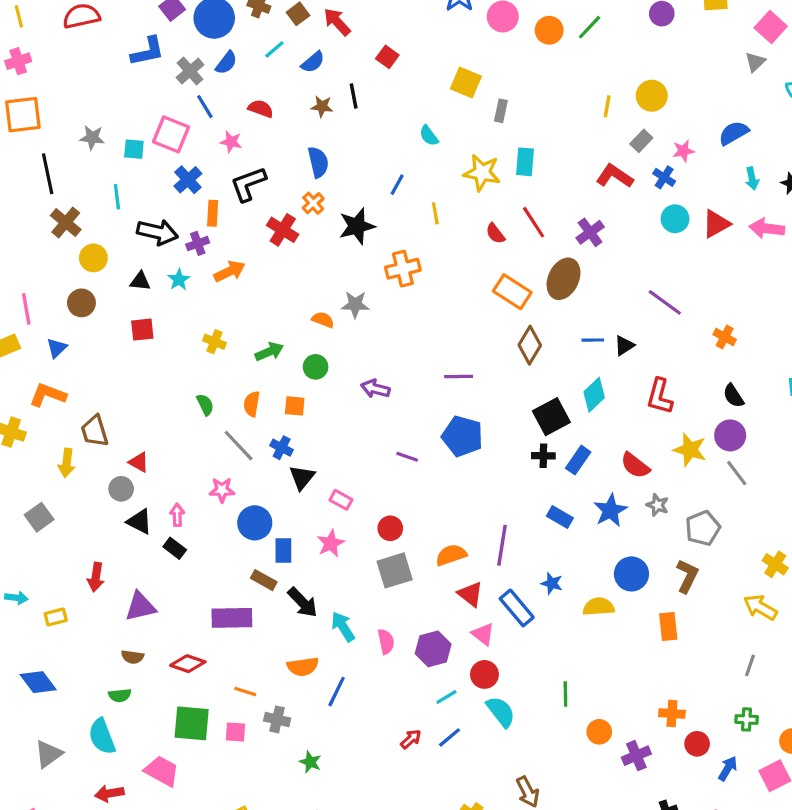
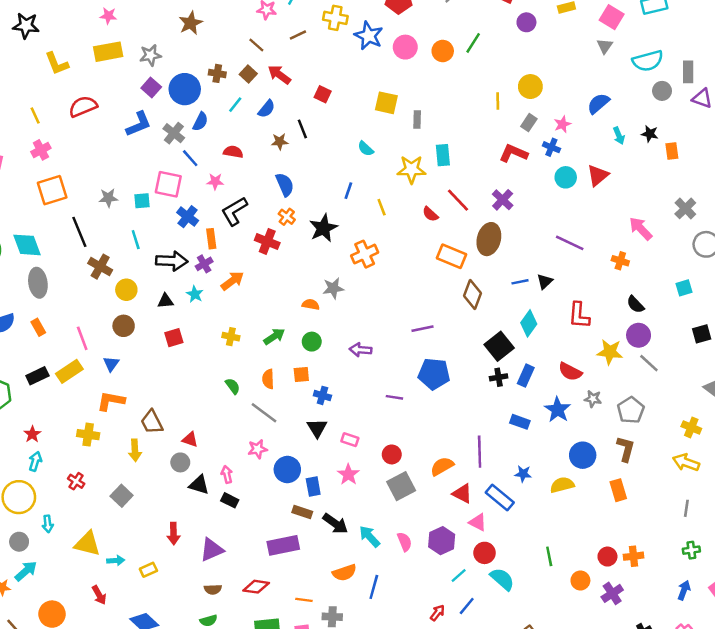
pink arrow: (767, 228) -> (641, 229), moved, turned 50
blue cross: (282, 448) -> (322, 395), moved
red circle: (697, 744) -> (607, 557), moved

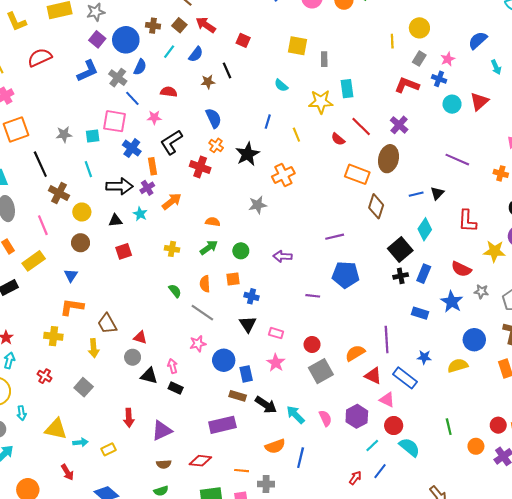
orange semicircle: (311, 304) -> (213, 222), moved
pink line: (82, 338) -> (43, 225), moved
yellow rectangle: (69, 371) -> (34, 261), moved

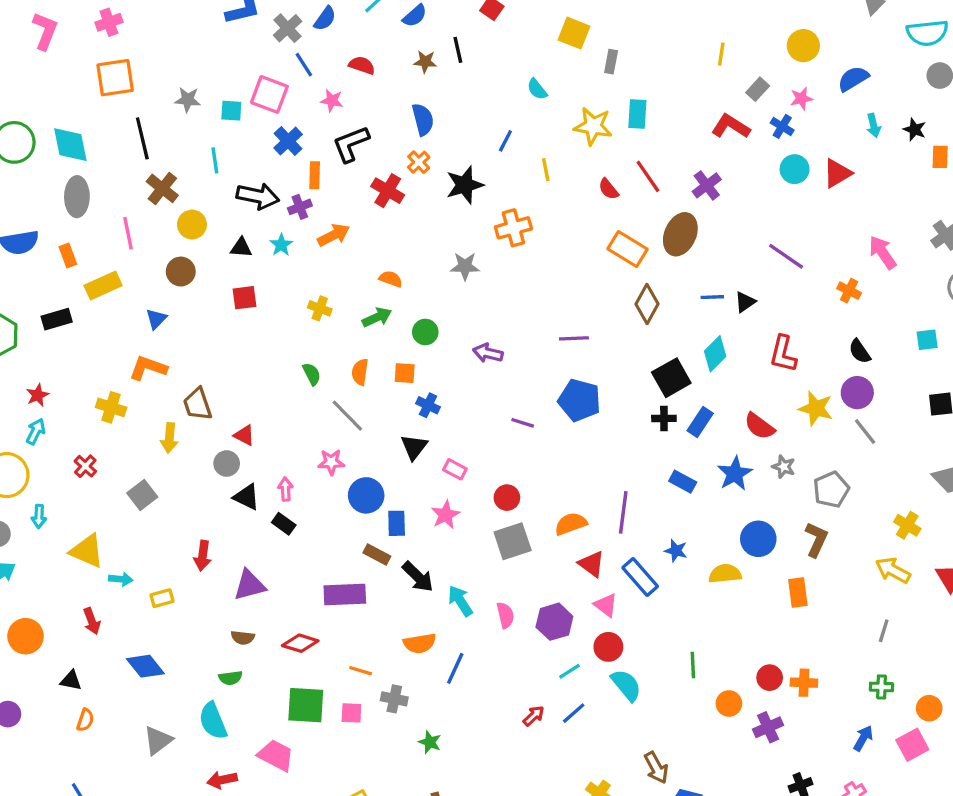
yellow circle: (419, 28) -> (803, 46), moved

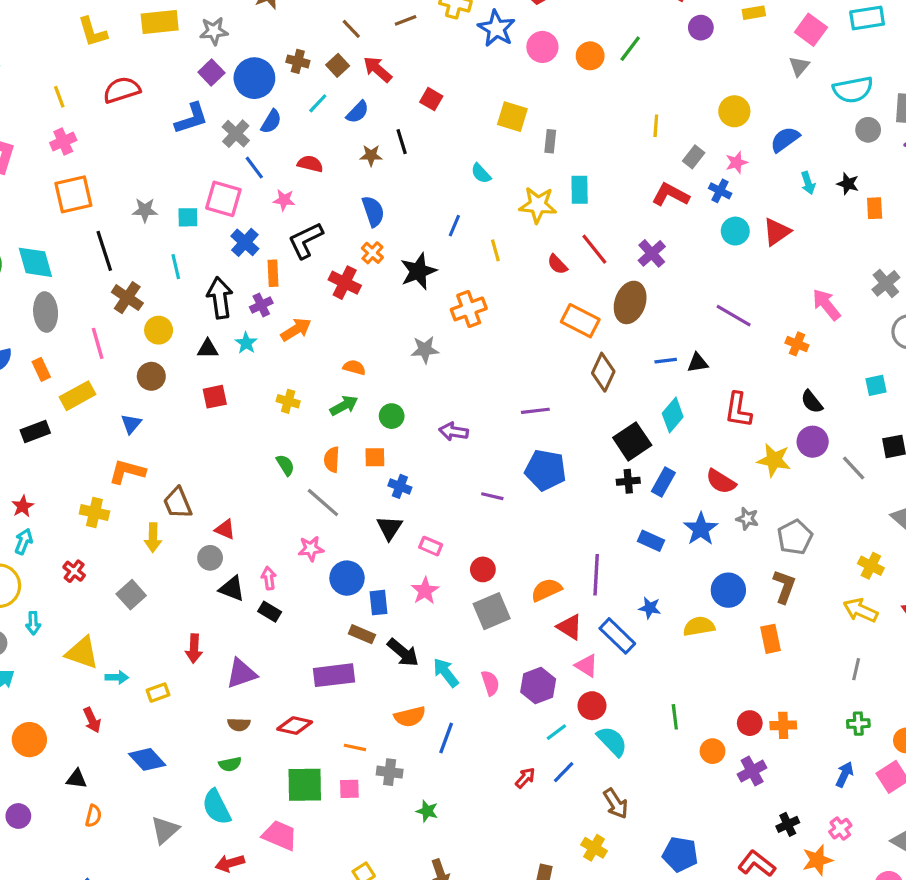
black arrow: (258, 196) -> (220, 298), turned -105
black triangle: (745, 302) -> (698, 363), turned 30
gray line: (865, 432) -> (854, 468), moved
brown arrow: (656, 768) -> (616, 804), moved

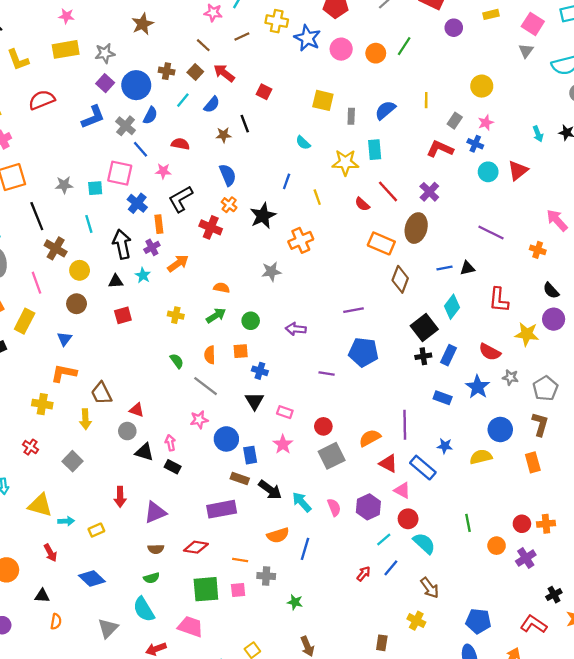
blue semicircle: (785, 139) -> (385, 110), moved
yellow rectangle: (77, 396) -> (25, 321), turned -30

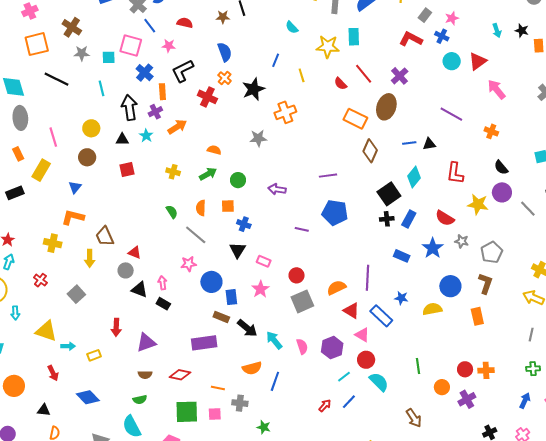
black line: (37, 216) -> (57, 79), turned -45
pink arrow: (557, 220) -> (496, 89), moved
brown cross: (56, 248) -> (72, 27), moved
brown arrow: (430, 588) -> (414, 418), moved

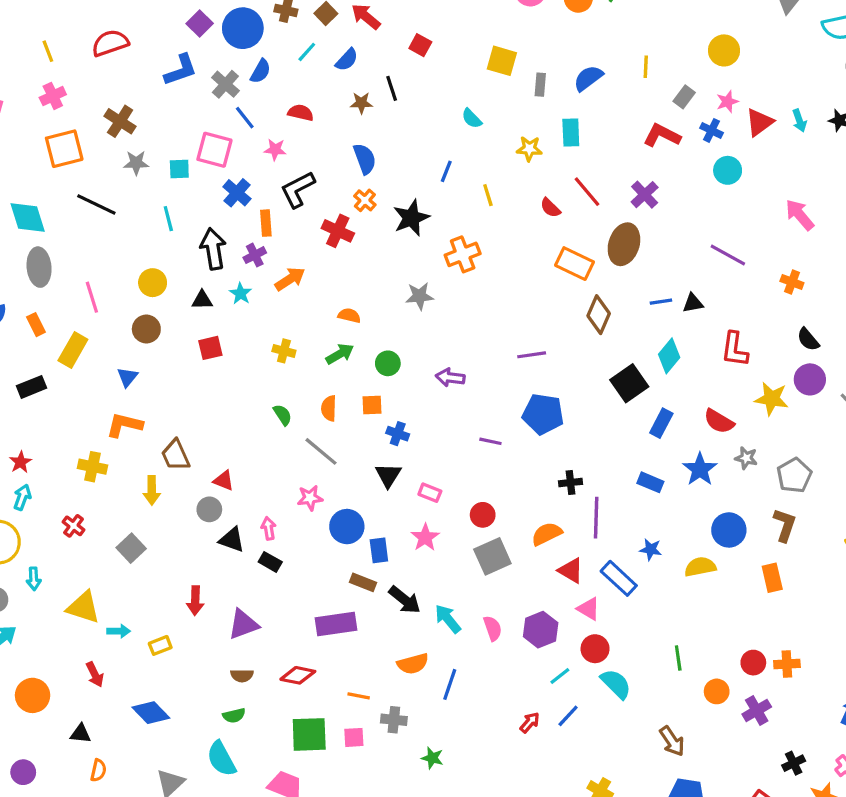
yellow star: (328, 47) -> (529, 149), size x0.7
red triangle: (478, 61) -> (759, 122), moved
black cross: (387, 219) -> (570, 483), moved

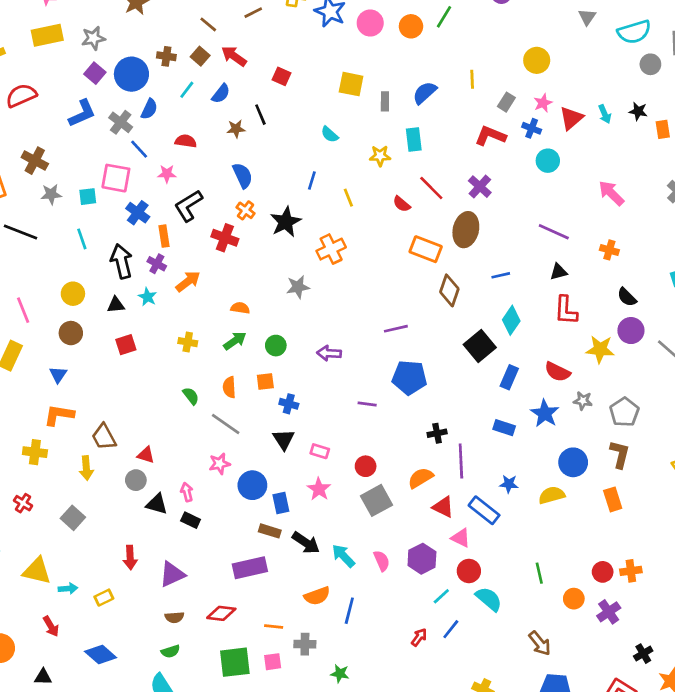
purple cross: (255, 255) -> (157, 264), turned -30
black triangle: (693, 303) -> (559, 272), moved

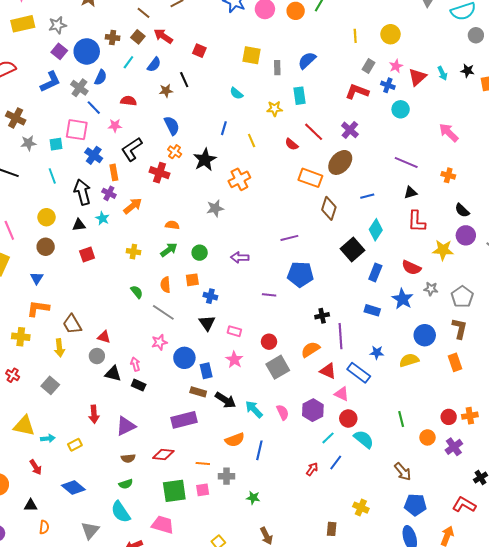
yellow line: (472, 79) -> (355, 36), moved
brown ellipse: (466, 230) -> (340, 162), turned 30

